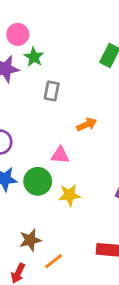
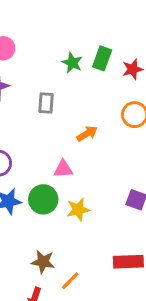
green star: (34, 57) -> (72, 63), moved
brown star: (30, 240) -> (43, 262), turned 30

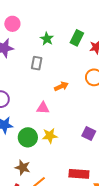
green star: (72, 63) -> (47, 39), moved
green circle: (43, 199) -> (28, 137), moved

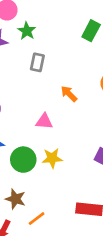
green star: (47, 39) -> (27, 31), moved
orange arrow: (61, 86) -> (69, 94), turned -112

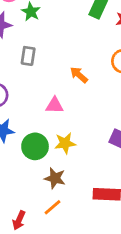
gray rectangle: (37, 62) -> (28, 56), moved
brown star: (16, 199) -> (55, 178), moved

